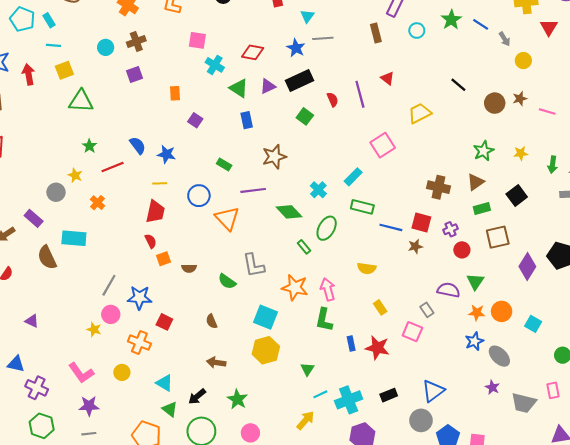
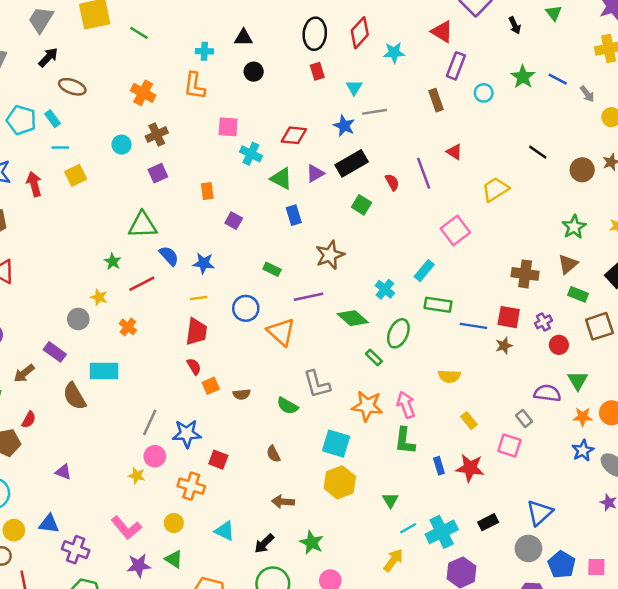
green triangle: (81, 101) -> (143, 225), moved
green rectangle: (482, 208) -> (578, 294), turned 42
green triangle: (170, 409) -> (174, 559), moved

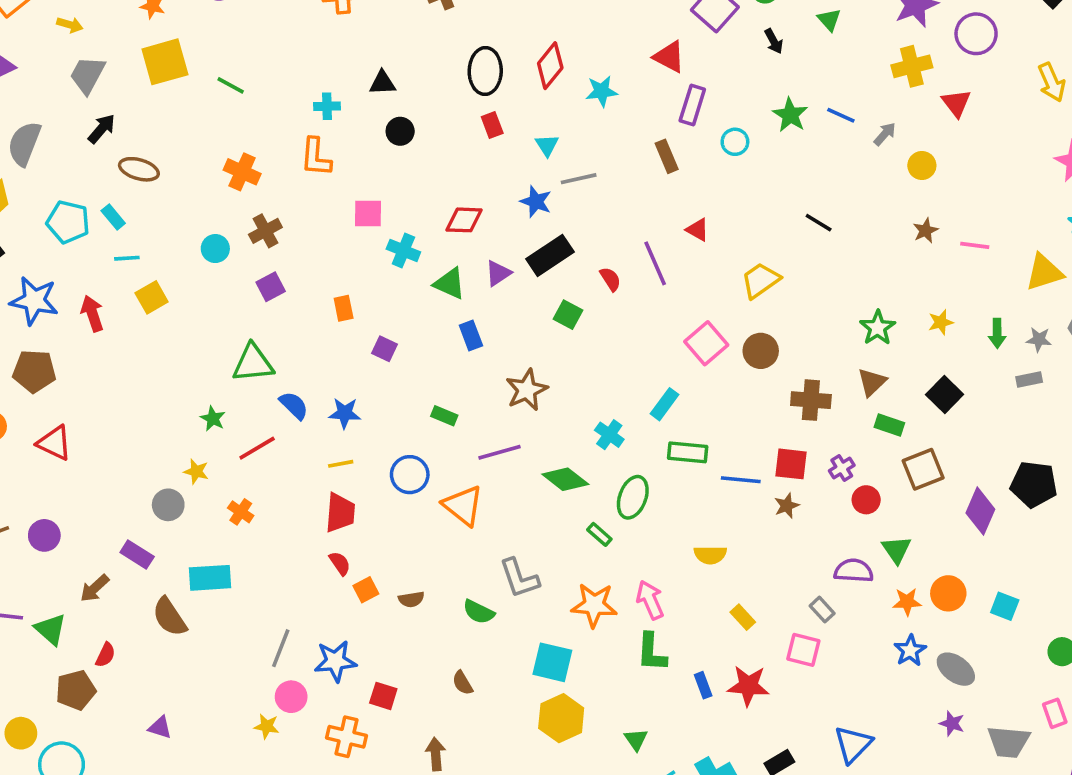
gray arrow: (587, 94) -> (885, 134), turned -98
brown circle: (582, 170) -> (761, 351), moved
brown arrow: (283, 502) -> (436, 754), moved, turned 85

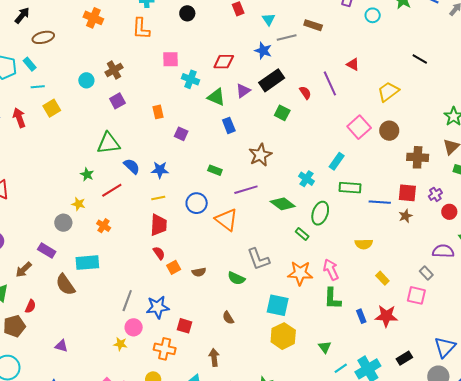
brown rectangle: (667, 156) -> (313, 25), moved, turned -48
brown ellipse: (139, 169) -> (43, 37), turned -30
orange cross: (242, 172) -> (93, 18), moved

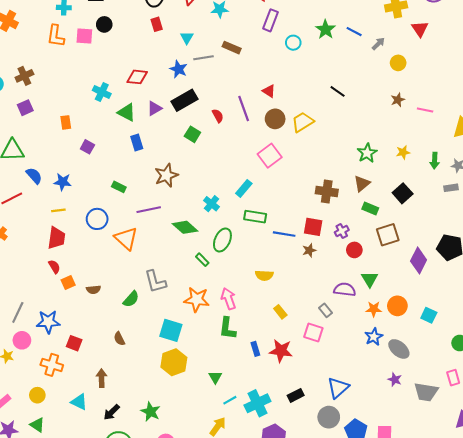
pink square: (170, 59) -> (84, 36), moved
brown circle: (389, 131) -> (275, 119), moved
green semicircle: (236, 278) -> (131, 299), turned -78

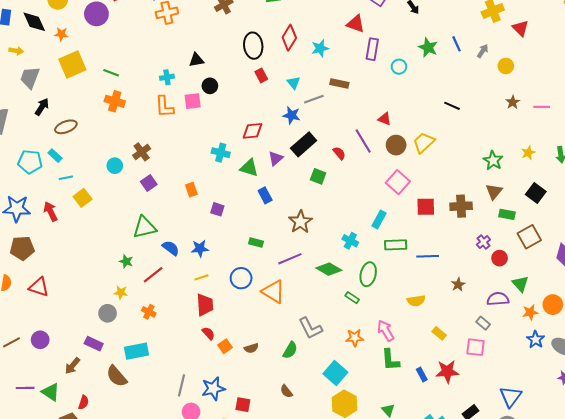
blue line: (354, 32) -> (457, 44), turned 49
red square: (313, 227) -> (426, 207), moved
brown star: (309, 250) -> (458, 285), moved
orange star: (197, 300) -> (355, 338), size x0.7
cyan square: (171, 330) -> (335, 373), turned 35

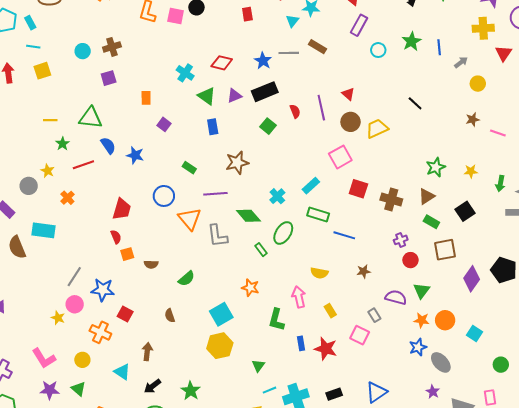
cyan triangle: (294, 83) -> (292, 21), moved
yellow line: (201, 277) -> (50, 120), moved
gray L-shape: (310, 328) -> (217, 236), moved
pink arrow: (386, 331) -> (299, 297), moved

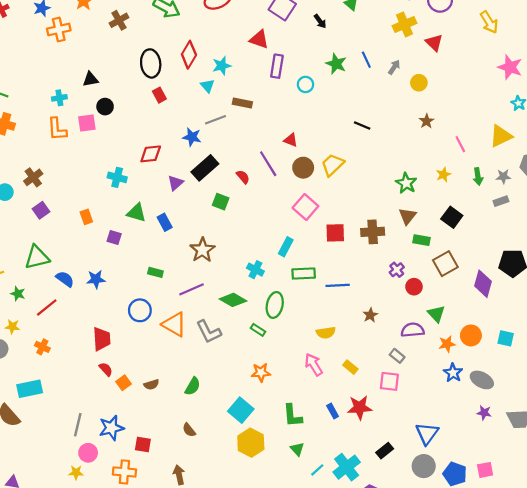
green triangle: (207, 96) -> (136, 213), moved
pink line: (498, 133) -> (460, 144), moved, turned 63
green L-shape: (276, 320) -> (293, 416), moved

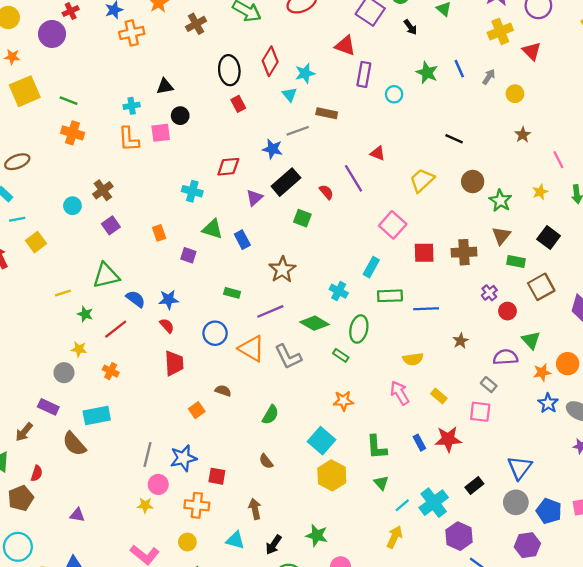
brown circle: (303, 168) -> (473, 182), moved
red semicircle: (106, 369) -> (167, 326), moved
brown semicircle: (151, 385) -> (223, 391), moved, turned -144

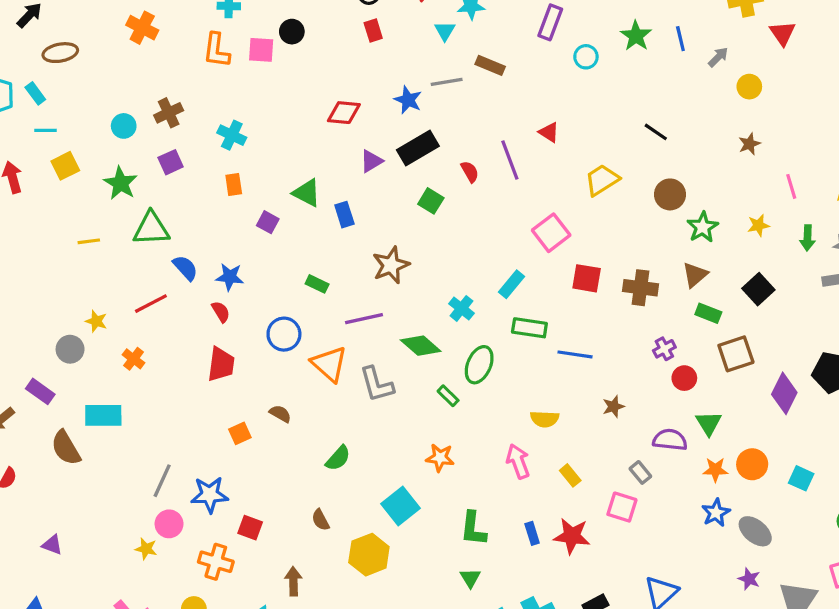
cyan cross: (192, 191) -> (232, 135), moved
green star: (85, 314) -> (121, 183), moved, size x1.5
yellow hexagon: (332, 475) -> (369, 555), moved

